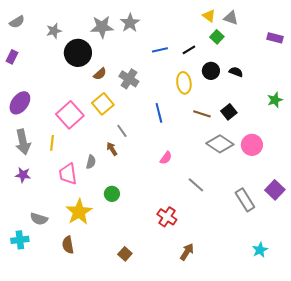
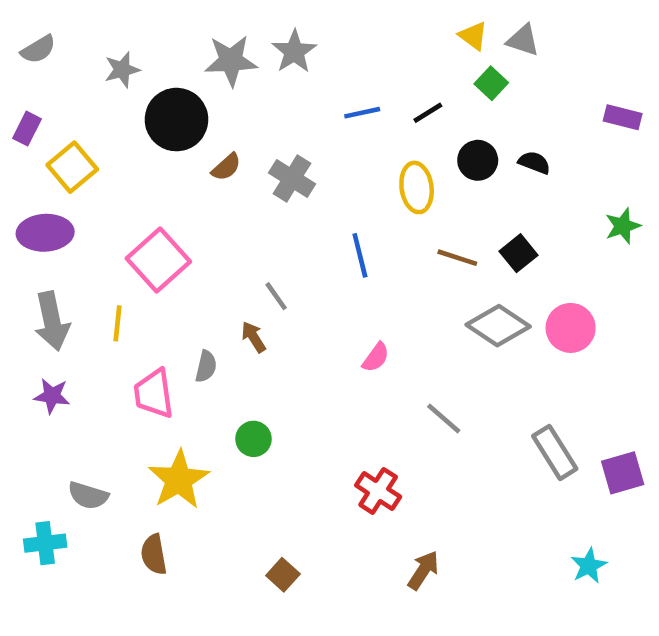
purple rectangle: (275, 38) -> (623, 117), moved
purple ellipse: (20, 103) -> (45, 233), turned 50
yellow square: (103, 104) -> (72, 167), moved
purple square: (275, 190) -> (623, 473), moved, turned 30

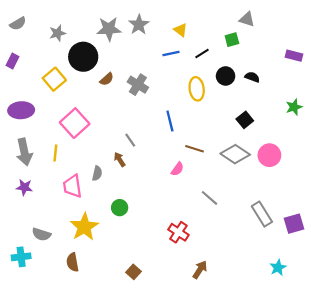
yellow triangle: (473, 36) -> (181, 30), moved
green square: (491, 83) -> (232, 40), turned 32
yellow square: (72, 167) -> (54, 79), moved
brown line: (457, 258) -> (194, 149), moved

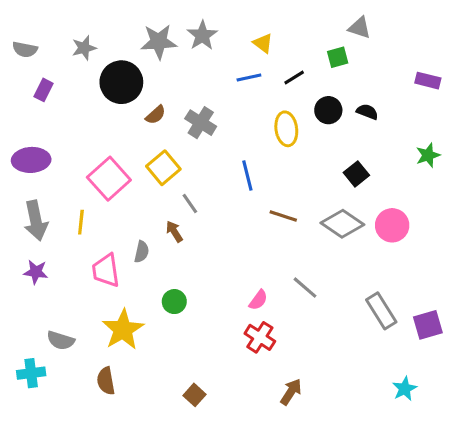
gray semicircle: (18, 24) -> (25, 49), moved, turned 42
purple rectangle: (13, 61) -> (44, 90), moved
yellow square: (54, 79) -> (163, 168), moved
pink semicircle: (177, 169) -> (258, 300), moved

